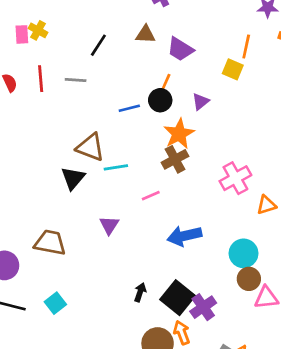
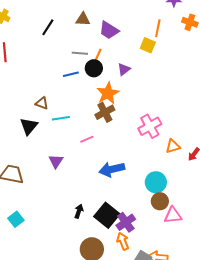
gray line: (76, 80) -> (80, 53), moved
brown triangle: (90, 147) -> (42, 103), size x0.6
orange arrow: (182, 333) -> (123, 241), moved

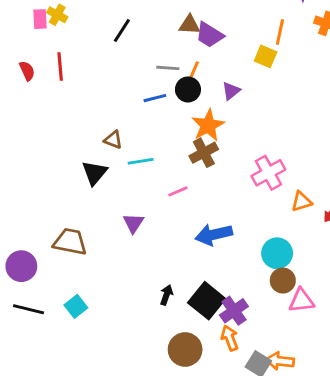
brown triangle: (83, 19) -> (189, 25), moved

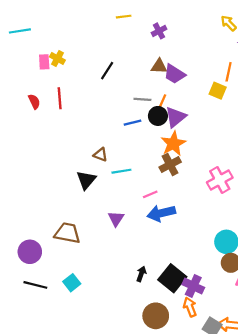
purple triangle: (231, 91) -> (176, 117), moved, size x1.5
blue arrow: (214, 235) -> (161, 213), moved
purple cross: (234, 311) -> (193, 286), turned -30

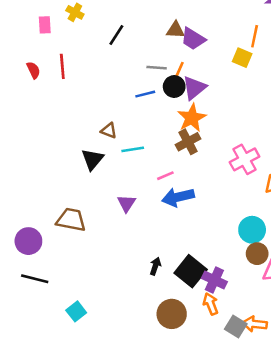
yellow cross: (57, 59) -> (75, 12), moved
cyan square: (72, 283) -> (76, 311), moved

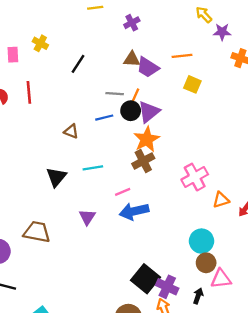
orange line: (255, 36) -> (182, 56), moved, turned 72
brown triangle: (109, 130) -> (71, 131), moved
black arrow: (155, 266) -> (198, 296), moved

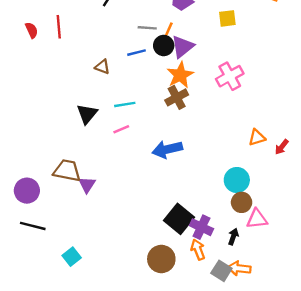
yellow square: (192, 84) -> (227, 18), turned -30
pink cross: (195, 177) -> (230, 76), moved
pink line: (123, 192) -> (121, 129), moved
purple triangle: (87, 217) -> (87, 185), moved

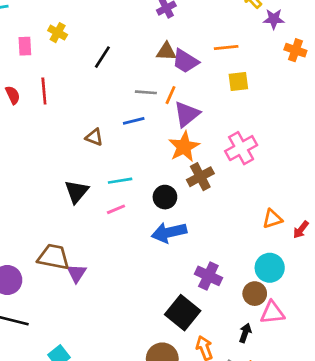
black circle: (164, 46) -> (165, 197), moved
brown cross: (177, 97) -> (200, 177), moved
cyan circle: (237, 180) -> (270, 268), moved
purple cross: (201, 227) -> (208, 276), moved

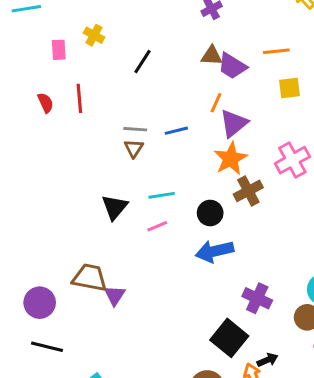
gray line: (146, 92) -> (135, 129), moved
brown triangle: (94, 137) -> (134, 148), turned 42
black arrow: (245, 333) -> (267, 360), moved, turned 48

